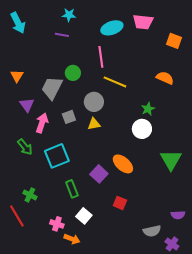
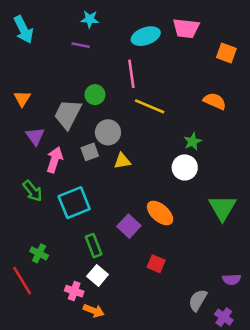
gray circle: (94, 102) -> (108, 132), moved
white square: (84, 216) -> (98, 275), moved
gray semicircle: (152, 231) -> (198, 300), turned 132

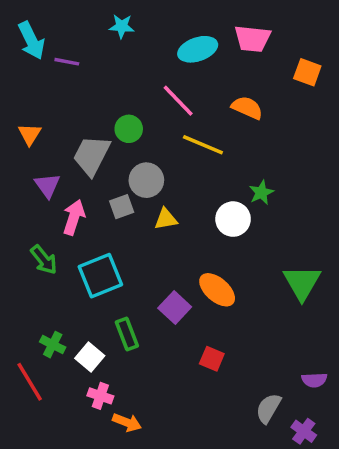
purple line: (81, 45) -> (67, 62), moved
pink line: (131, 74) -> (178, 101), turned -36
orange semicircle: (215, 101) -> (247, 108), moved
white circle: (185, 167) -> (233, 219), moved
white square: (98, 275) -> (90, 357), moved

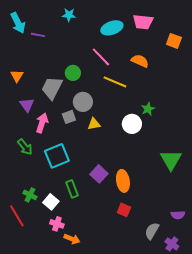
orange ellipse: (217, 290) -> (123, 181), moved, turned 40
red square: (212, 359) -> (124, 210), moved

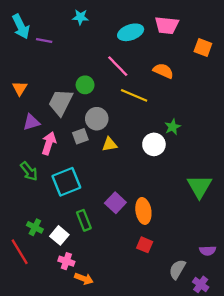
purple triangle: (27, 105) -> (31, 122), turned 49

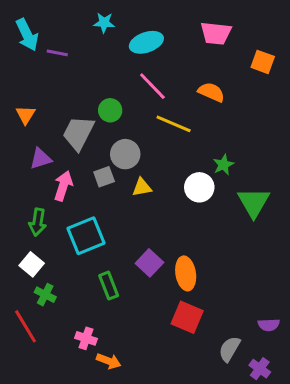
cyan ellipse: (131, 32) -> (146, 42), moved
green arrow: (29, 171) -> (38, 222), turned 48
green triangle: (199, 186) -> (254, 202), moved
white square: (59, 235) -> (32, 264), moved
red square: (145, 245) -> (187, 317), size x1.5

